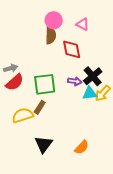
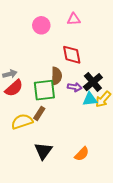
pink circle: (54, 20) -> (41, 25), moved
pink triangle: (83, 24) -> (74, 19), moved, turned -32
brown semicircle: (51, 35) -> (56, 76), moved

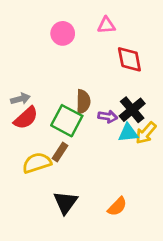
red diamond: (72, 55) -> (129, 59), moved
green square: (44, 90) -> (67, 121), turned 35

